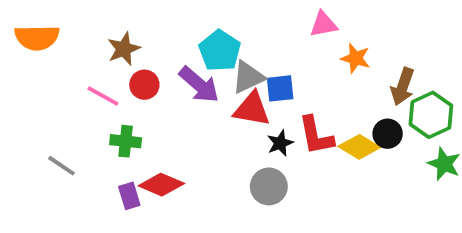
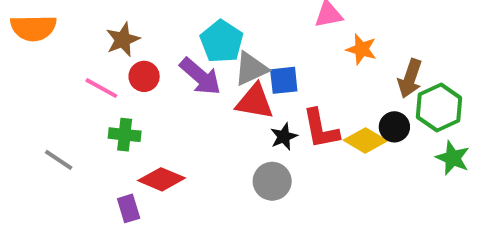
purple rectangle: (129, 196) -> (129, 208), moved

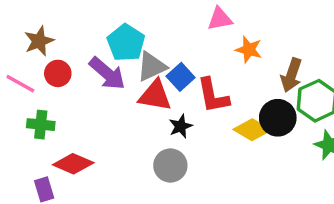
blue square: (284, 80) -> (181, 77), turned -36
black circle: (394, 127) -> (278, 118), size x1.4
red L-shape: (321, 129) -> (213, 96), moved

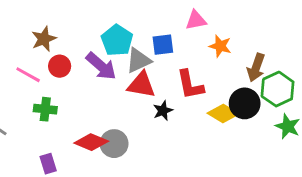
blue square: (181, 77) -> (163, 45), moved, turned 35
red diamond: (73, 164) -> (91, 142), moved
gray circle: (170, 165) -> (114, 144), moved

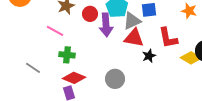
red circle: (60, 66) -> (90, 14), moved
purple arrow: (101, 66) -> (106, 25), turned 45
red diamond: (91, 142) -> (74, 78), moved

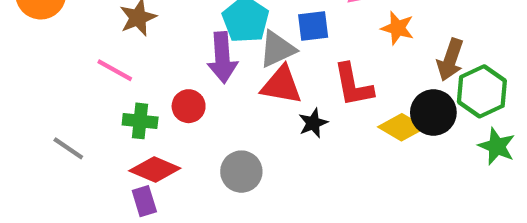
red circle: (90, 14) -> (189, 106), moved

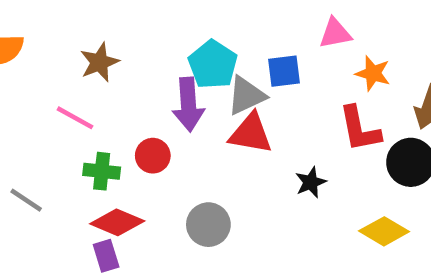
red L-shape: (353, 85) -> (360, 129), moved
black star: (313, 123) -> (311, 182), moved
yellow diamond: (402, 127) -> (384, 231), moved

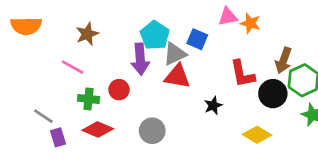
blue square: (284, 71) -> (197, 39), turned 30
orange star: (373, 73) -> (250, 23), moved
purple rectangle: (106, 256) -> (58, 137), moved

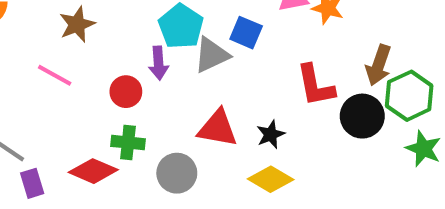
purple arrow: (140, 59) -> (158, 63), size x0.7
red triangle: (177, 76) -> (218, 128), moved
red circle: (119, 90) -> (126, 92), moved
green cross: (88, 99) -> (128, 143), moved
yellow diamond: (257, 135) -> (271, 179), moved

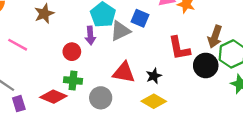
pink line: (55, 75) -> (18, 45), moved

